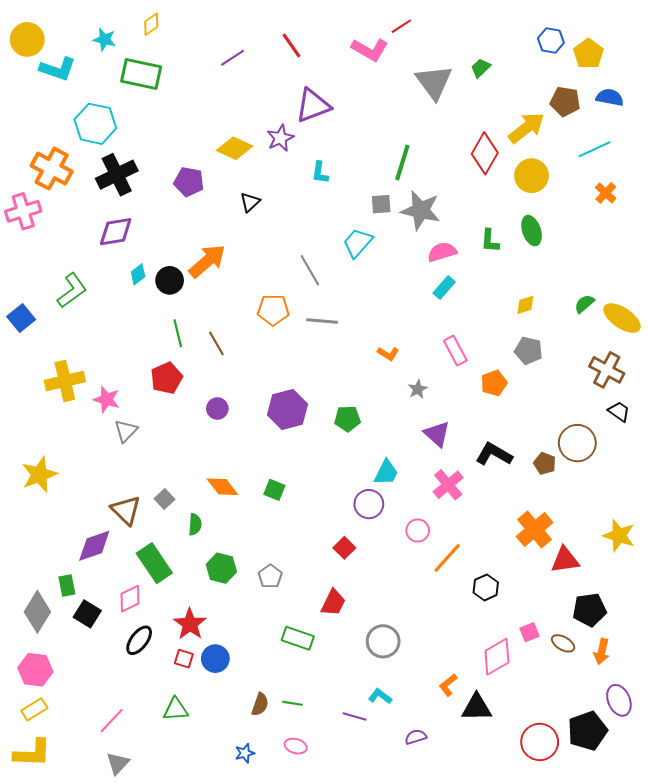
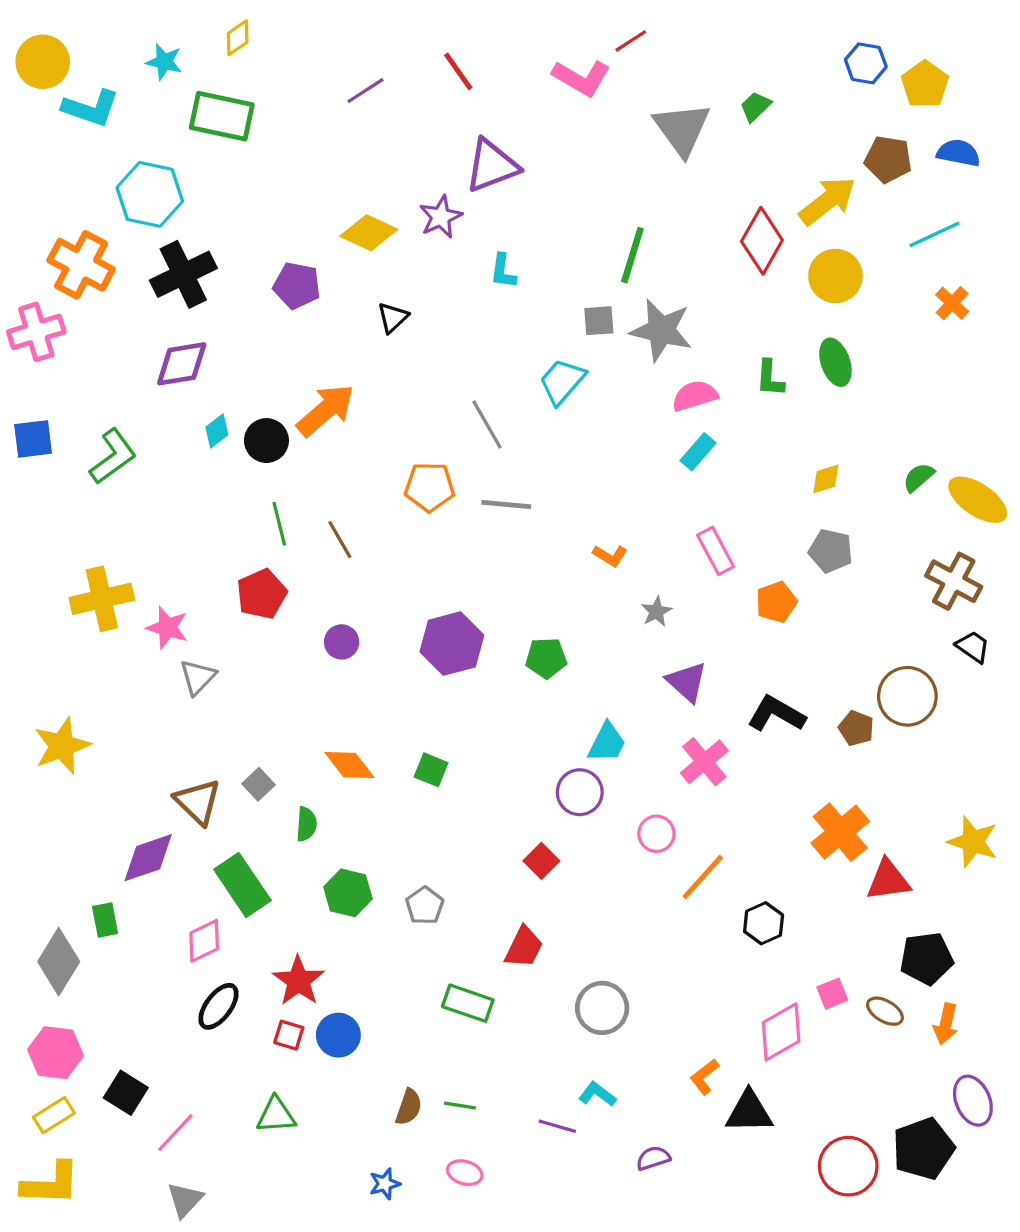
blue square: (21, 318) -> (33, 439), moved, turned 32
black square: (87, 614) -> (126, 1093), moved

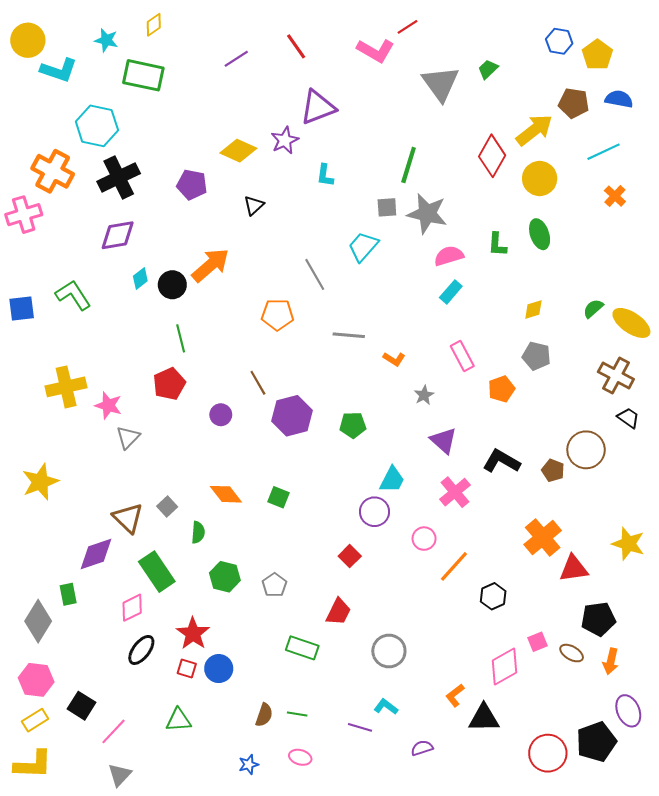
blue square: (33, 439) -> (22, 308), moved
green L-shape: (113, 457) -> (73, 295), turned -87
gray line: (506, 504) -> (349, 335), moved
brown line: (340, 540) -> (258, 383), moved

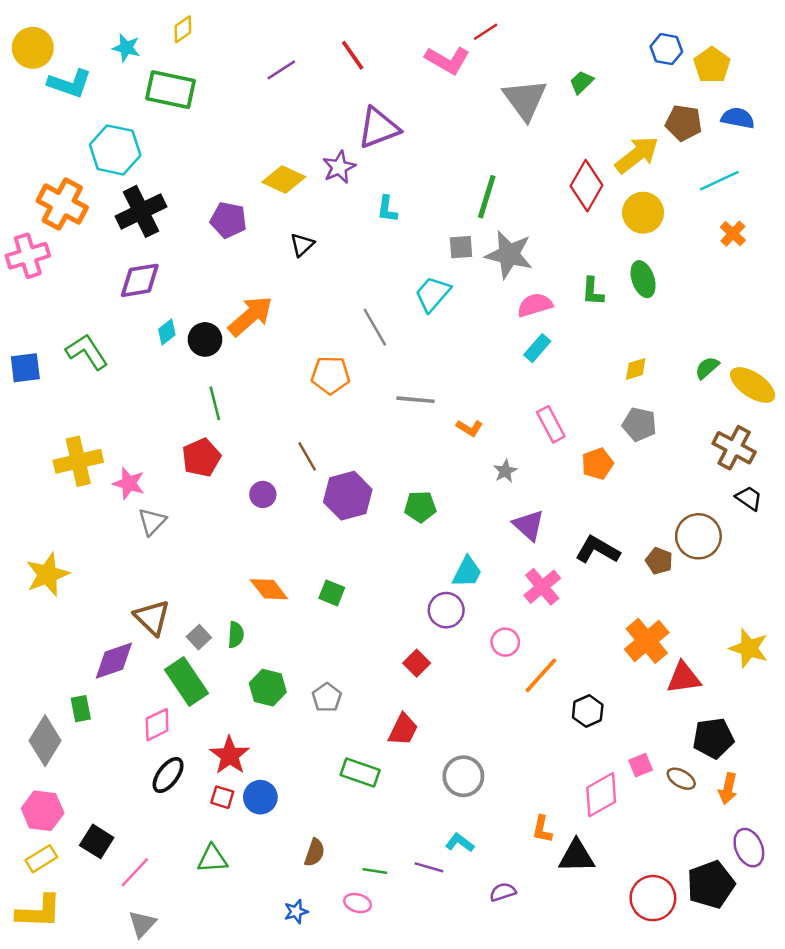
gray square: (167, 507) -> (199, 637), moved
orange L-shape: (455, 695) -> (542, 829), turned -40
green line: (297, 714) -> (375, 871), moved

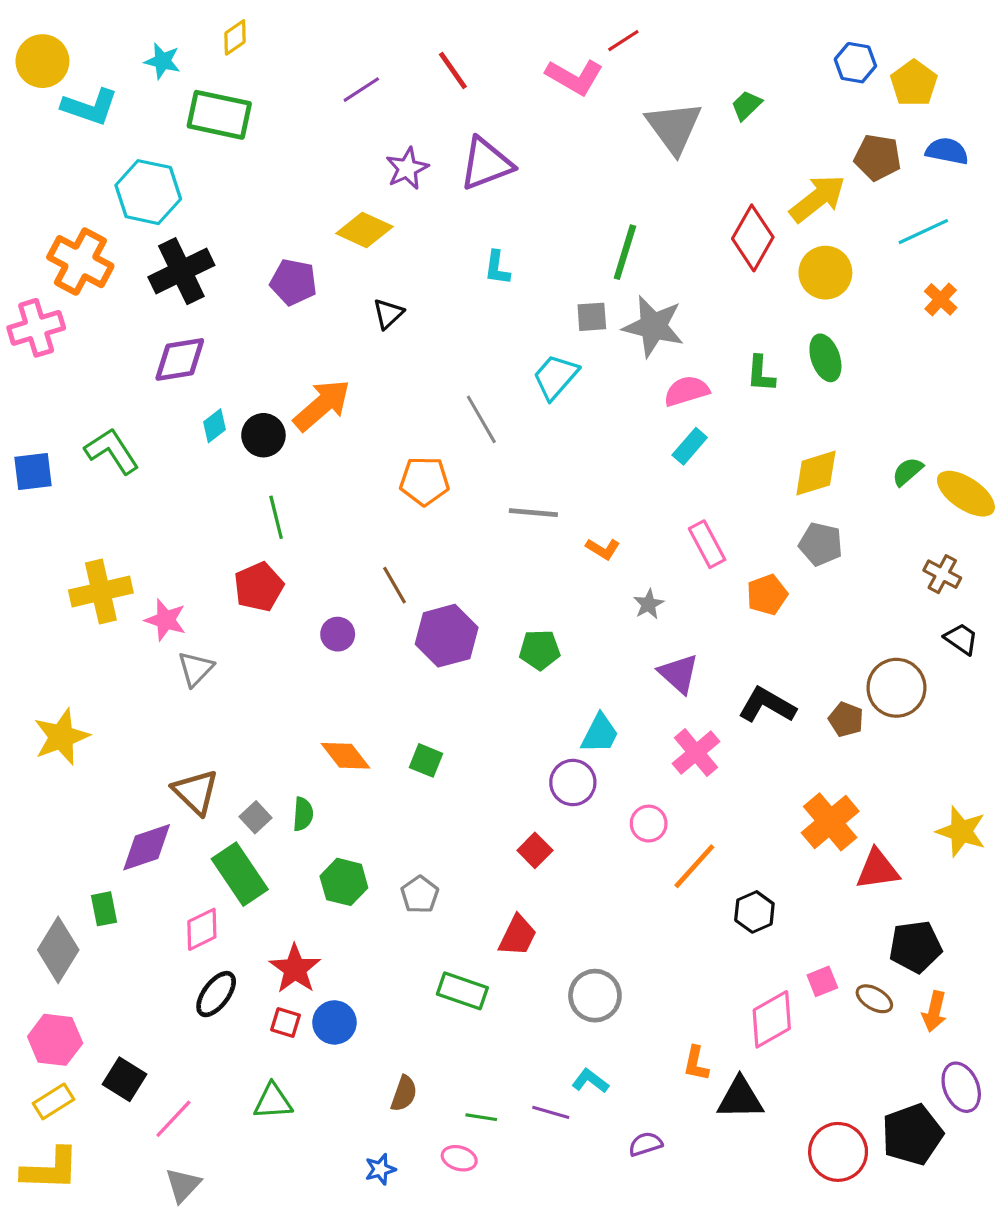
purple star: (339, 167) -> (407, 168), moved
yellow diamond: (636, 369) -> (816, 473), size x1.6
brown cross: (734, 448) -> (942, 574), size x0.7

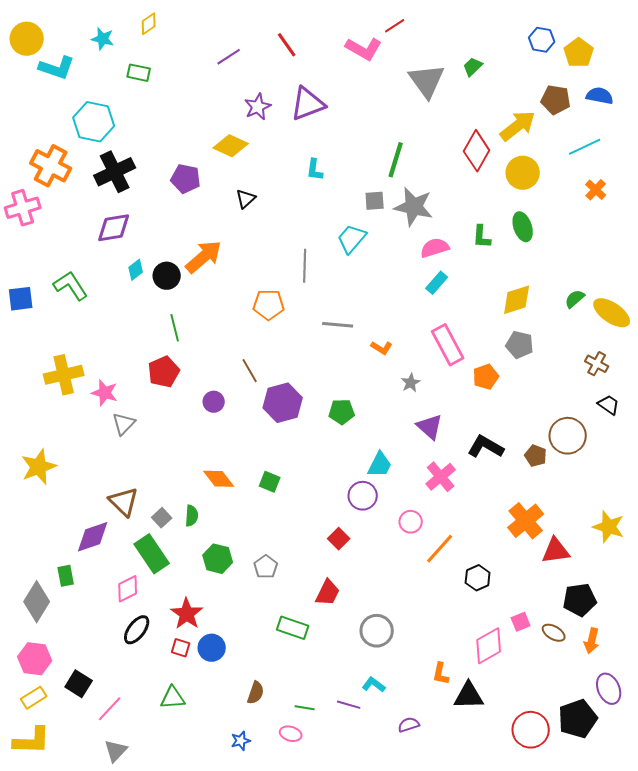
green rectangle: (219, 115) -> (139, 73), size x0.6
gray line: (481, 419) -> (305, 266), turned 32
pink rectangle: (707, 544) -> (448, 345), size x1.4

